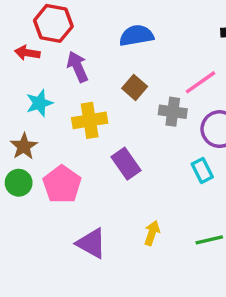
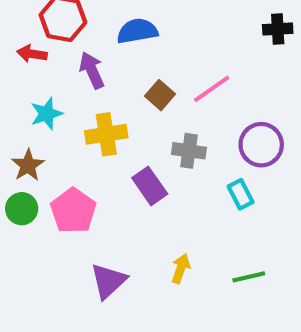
blue semicircle: (136, 36) -> (137, 31), moved
pink line: (200, 82) -> (212, 89), moved
gray cross: (173, 112) -> (189, 151), moved
purple triangle: (91, 243) -> (108, 281), turned 48

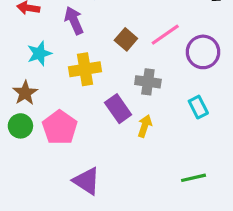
purple circle: (261, 145) -> (203, 52), moved
cyan rectangle: (241, 194) -> (198, 107), moved
yellow arrow: (181, 269) -> (145, 126), moved
purple triangle: (108, 281) -> (87, 181), turned -44

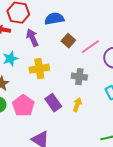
brown square: (126, 39) -> (68, 41), moved
purple rectangle: (118, 109) -> (53, 103), moved

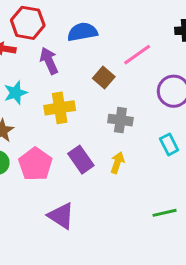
brown square: (68, 41) -> (104, 78), moved
pink line: (90, 47) -> (137, 55), moved

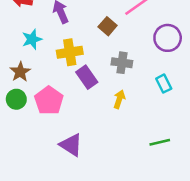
purple rectangle: (81, 160) -> (87, 77), moved

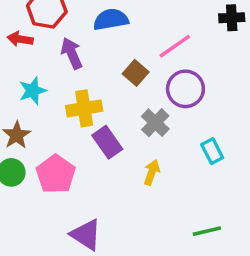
purple circle: (168, 38) -> (185, 89), moved
gray cross: (122, 63) -> (155, 123), turned 36

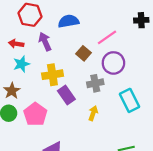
red arrow: (20, 39) -> (16, 44), moved
gray cross: (155, 123) -> (95, 83), turned 35
cyan rectangle: (212, 151) -> (129, 100), size x1.5

